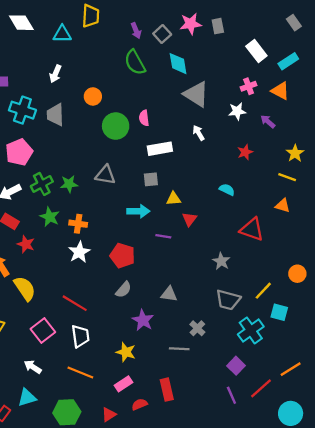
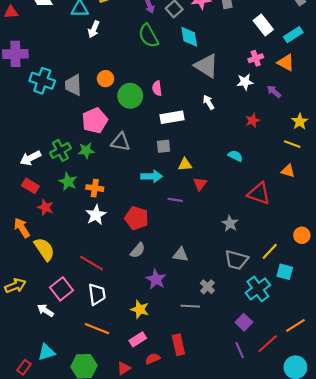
white arrow: (55, 74) -> (94, 29), moved
orange circle: (93, 96) -> (105, 79), moved
pink pentagon: (19, 152) -> (95, 120), moved
white arrow: (33, 367) -> (45, 310), moved

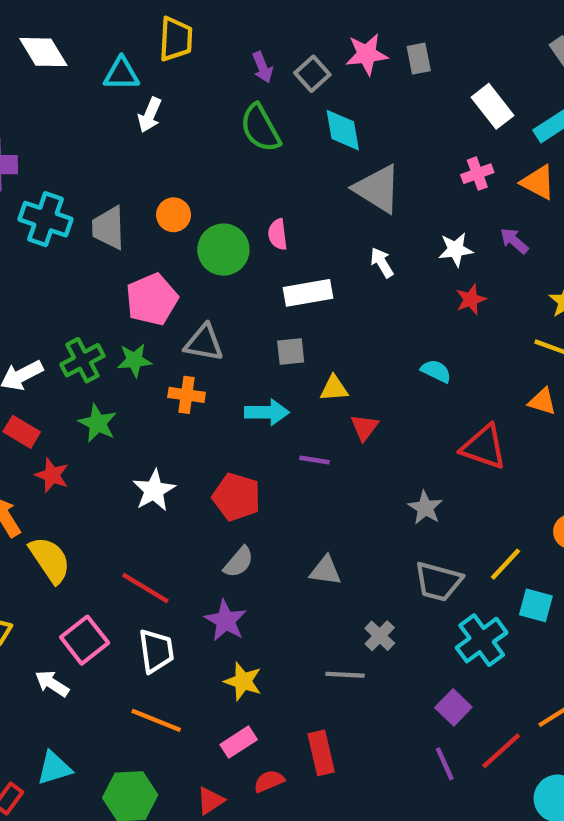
white star: (245, 82) -> (456, 250), moved
orange cross: (95, 188) -> (187, 395), moved
purple star: (156, 279) -> (226, 621), moved

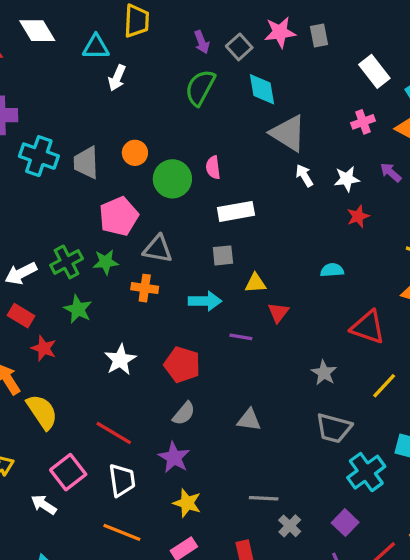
green semicircle: (260, 128) -> (200, 88), turned 57
white arrow: (382, 263) -> (304, 176), moved
cyan semicircle: (436, 371) -> (332, 270), turned -30
yellow line: (506, 564) -> (384, 386), moved
gray cross: (380, 636) -> (290, 526), moved

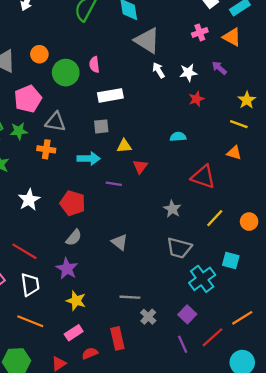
gray triangle: (249, 420) -> (120, 242), turned 30

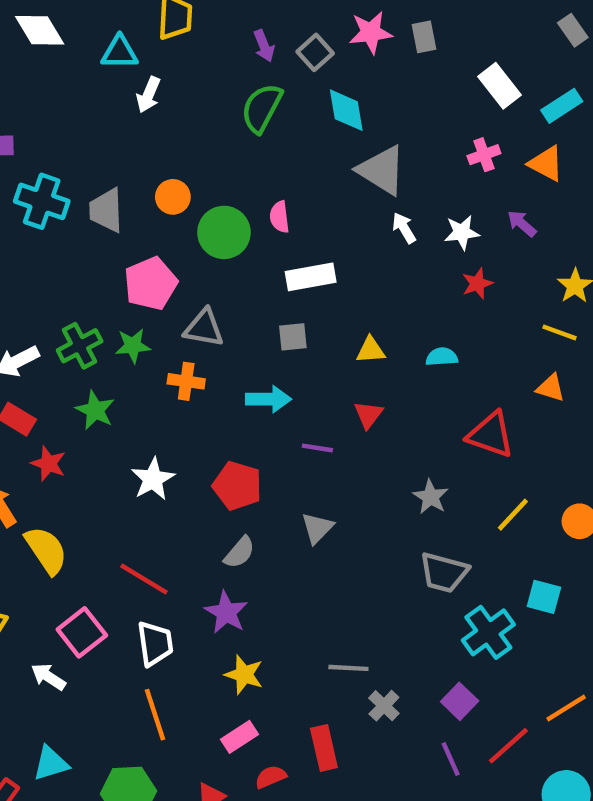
yellow triangle: (124, 146) -> (371, 350), moved
gray triangle: (120, 242) -> (317, 528), moved, turned 36
orange line: (30, 321) -> (155, 715), turned 50

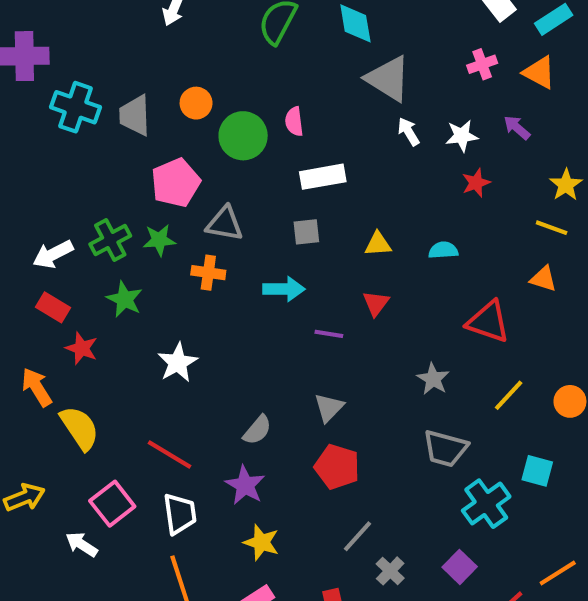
red pentagon: (237, 486) -> (337, 467), moved
gray line: (348, 668) -> (357, 536), turned -51

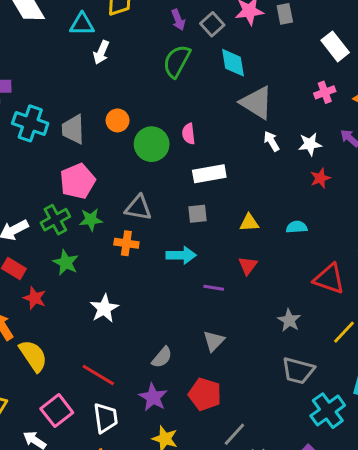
pink pentagon: (176, 183) -> (78, 181), moved
red pentagon: (337, 467) -> (205, 394), moved

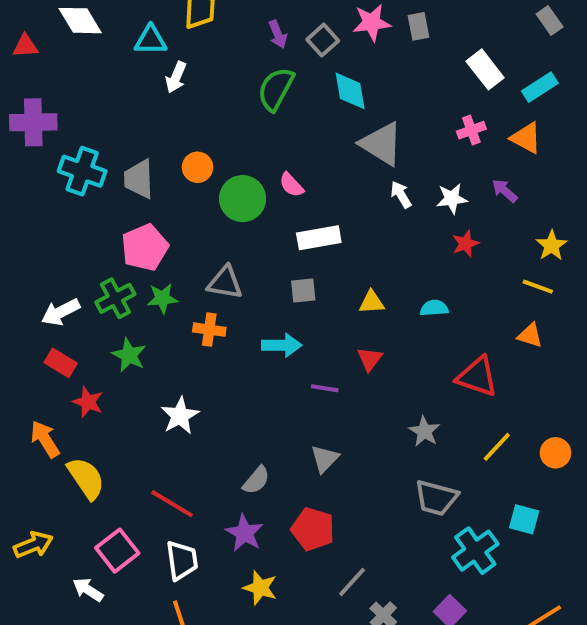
pink semicircle: (189, 134) -> (291, 185), turned -36

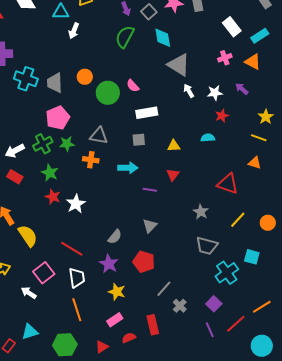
cyan semicircle: (434, 308) -> (208, 138), moved
red star: (88, 402) -> (53, 197), moved

